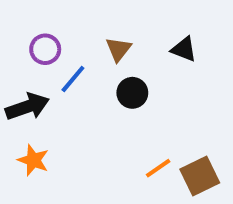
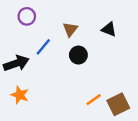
purple circle: (45, 49) -> (27, 16), moved

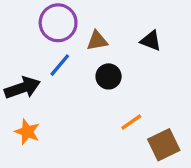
purple circle: (27, 16) -> (58, 23), moved, size x1.5
brown triangle: (70, 29) -> (97, 41), turned 42
orange line: (94, 100) -> (131, 122), moved

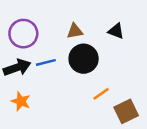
purple circle: (58, 23) -> (23, 34), moved
blue line: (60, 65) -> (46, 62), moved, turned 36
black circle: (109, 76) -> (84, 59), size x1.5

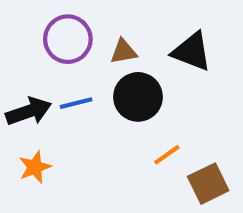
black triangle: (116, 31) -> (192, 52), size x1.5
purple circle: (23, 34) -> (68, 39), moved
orange star: (21, 101) -> (35, 167), turned 30

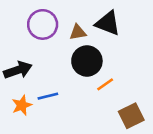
black triangle: (192, 52) -> (108, 23), moved
blue line: (76, 103) -> (48, 96), moved
orange line: (167, 155) -> (105, 84), moved

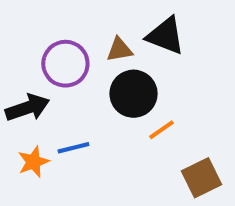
purple circle: (43, 24) -> (65, 64), moved

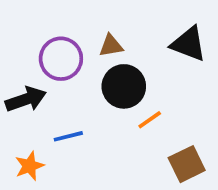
black triangle: (166, 36) -> (189, 44), moved
orange star: (33, 162) -> (29, 166), moved

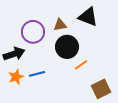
black triangle: (189, 44) -> (88, 17), moved
orange star: (29, 166) -> (16, 77), moved

